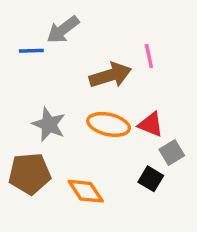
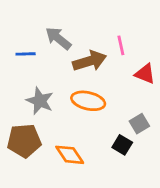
gray arrow: (63, 30) -> (58, 38), moved, turned 76
blue line: (31, 51) -> (26, 54), moved
red triangle: (151, 124) -> (145, 74), moved

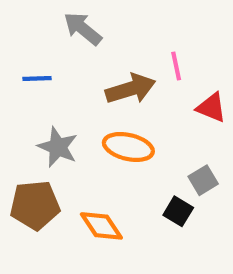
gray arrow: (58, 38) -> (83, 29), moved

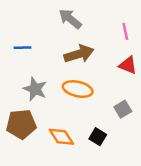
gray arrow: (83, 29) -> (70, 19), moved
pink line: (176, 66) -> (125, 31), moved
black square: (178, 211) -> (98, 137), moved

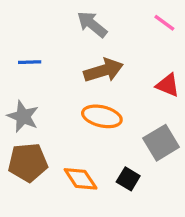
pink line: (125, 31) -> (164, 23), moved, turned -42
gray star: (35, 89) -> (23, 116), moved
gray square: (123, 109) -> (161, 143), size x1.5

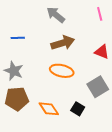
pink line: (164, 23) -> (100, 14), turned 40

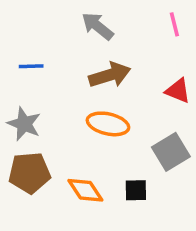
black square: (78, 109) -> (136, 190), turned -32

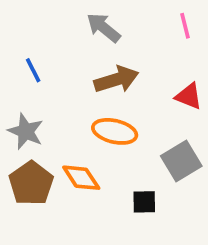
blue line: (31, 66) -> (33, 70), turned 65
brown pentagon: (29, 173) -> (31, 183), turned -30
orange diamond: (85, 190) -> (81, 178), moved

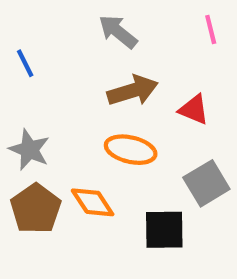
blue line: (33, 70) -> (25, 63), moved
red triangle: (189, 96) -> (194, 110), moved
black square: (144, 202) -> (164, 230), size x1.5

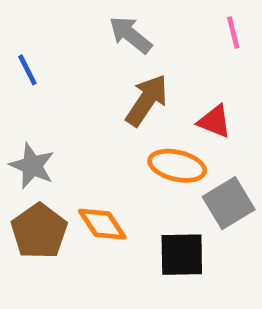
brown arrow: (133, 91) -> (147, 100), turned -39
orange ellipse: (131, 150) -> (177, 166), moved

